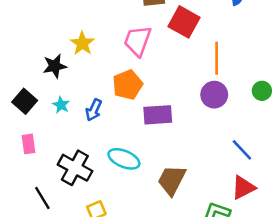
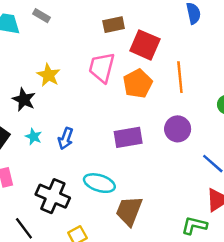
black star: (55, 66) -> (24, 100), turned -30
orange pentagon: (128, 85) -> (138, 84), moved
purple circle: (214, 95) -> (178, 129), moved
brown trapezoid: (172, 180) -> (129, 211), moved

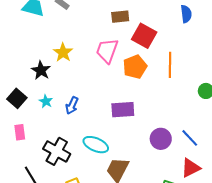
purple circle: (178, 129) -> (161, 139), moved

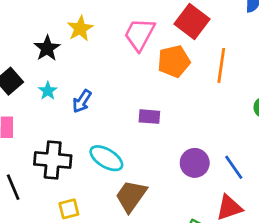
purple rectangle: (123, 110) -> (149, 117), size x0.7
black cross: (57, 151) -> (53, 160), turned -32

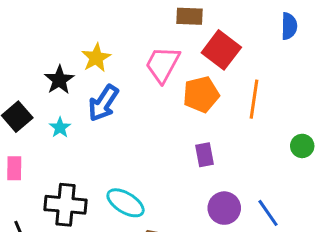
blue arrow: (82, 101) -> (103, 103), moved, size x1.4
purple rectangle: (149, 117) -> (204, 155), moved, turned 75

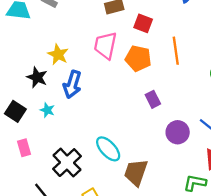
red square: (221, 50) -> (143, 23), size x0.7
orange pentagon: (201, 94) -> (138, 58), turned -30
cyan ellipse: (126, 203) -> (108, 149), turned 32
black cross: (66, 205) -> (67, 163), turned -32

